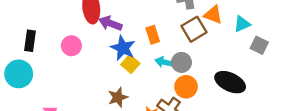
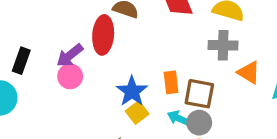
purple arrow: (110, 23) -> (70, 55), moved, turned -70
brown square: (194, 29) -> (199, 94), moved, turned 30

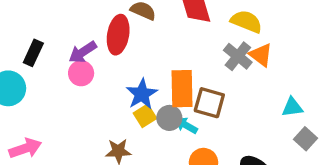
gray cross: (223, 45) -> (238, 56), turned 32
orange triangle: (249, 73) -> (261, 55), moved
orange rectangle: (171, 82) -> (182, 89), size x1.6
gray circle: (199, 123) -> (169, 118), moved

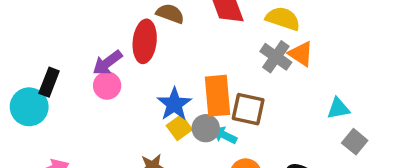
black rectangle: (33, 53) -> (49, 82), moved

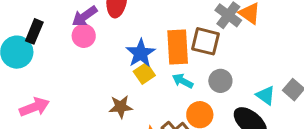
cyan triangle: (338, 108) -> (266, 95), moved, turned 45
brown square: (248, 109) -> (206, 41), moved
gray circle: (206, 128) -> (220, 81), moved

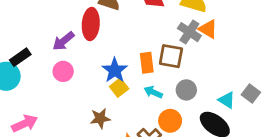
black rectangle: (34, 31) -> (20, 57), turned 36
pink circle: (84, 36) -> (63, 71), moved
orange rectangle: (178, 47) -> (147, 63), size x0.7

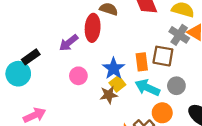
pink circle: (63, 71) -> (78, 76), moved
cyan arrow: (153, 92) -> (147, 88), size x1.5
brown star: (100, 118) -> (109, 95), moved

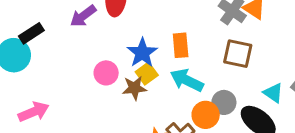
brown square: (163, 56) -> (238, 54), moved
pink circle: (78, 76) -> (106, 73), moved
gray circle: (176, 86) -> (224, 102), moved

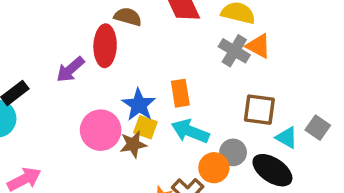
brown square: (238, 54) -> (259, 110), moved
pink circle: (106, 73) -> (101, 130), size x1.5
yellow square: (147, 74) -> (145, 127), turned -30

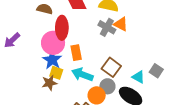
red ellipse: (105, 46) -> (62, 28), moved
brown square: (259, 110) -> (111, 67), moved, turned 30
pink circle: (101, 130) -> (53, 43), moved

